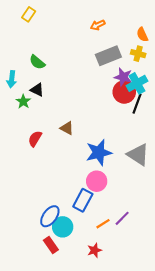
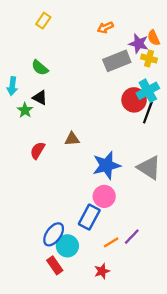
yellow rectangle: (29, 14) -> (43, 21), moved
purple star: (123, 77) -> (139, 44), moved
brown triangle: (67, 128) -> (72, 139), turned -32

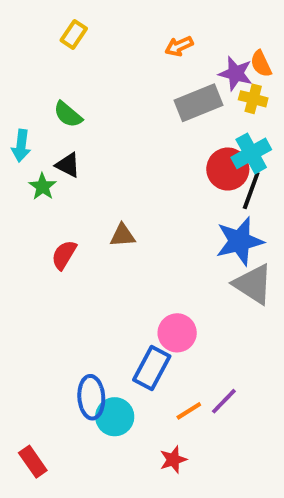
blue star: (106, 165) -> (240, 241), moved
blue ellipse: (54, 234) -> (91, 397), turned -40
red rectangle: (55, 265) -> (33, 462), moved

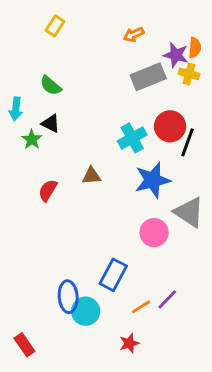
orange semicircle: (261, 64) -> (195, 48), turned -150
cyan cross: (251, 153) -> (132, 138), moved
blue star: (240, 241) -> (153, 180), moved
pink circle: (177, 333) -> (154, 233), moved

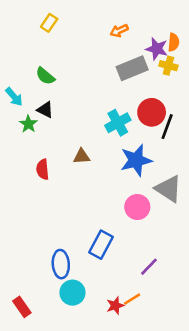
cyan arrow: (16, 109) -> (14, 97), turned -48
red semicircle: (48, 190) -> (43, 169), turned -36
orange line: (141, 307) -> (132, 299), moved
cyan circle: (86, 311) -> (72, 293), moved

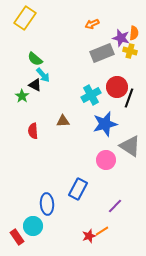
yellow rectangle: (49, 23) -> (25, 18), moved, size x1.6
cyan arrow: (14, 97) -> (43, 75), moved
cyan circle: (72, 293) -> (33, 226), moved

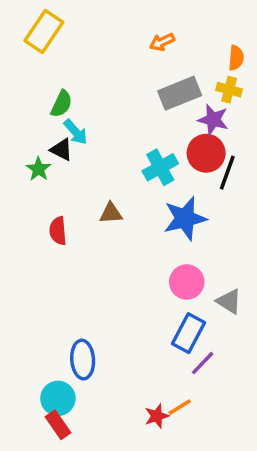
purple star: (121, 38) -> (213, 120), moved
green semicircle: (35, 59) -> (61, 104), turned -105
gray triangle: (130, 146) -> (229, 301), moved, size x0.7
blue rectangle: (78, 189) -> (188, 333), moved
red rectangle: (17, 237) -> (58, 425), moved

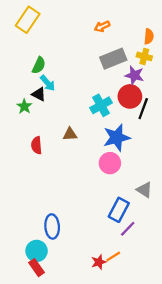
pink circle: (187, 282) -> (110, 163), moved

